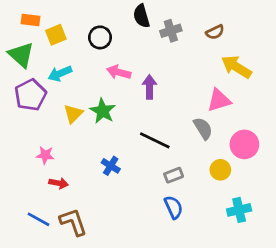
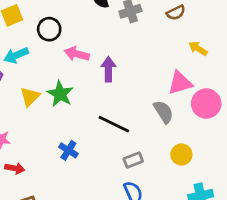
black circle: (100, 37) -> (49, 29), moved
yellow arrow: (236, 67) -> (198, 48), size x0.6
pink circle: (244, 144) -> (206, 104), moved

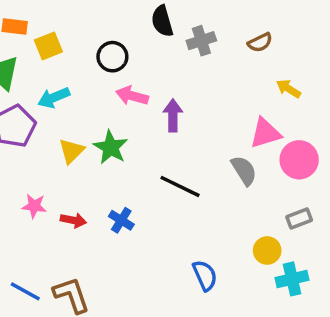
black circle: (49, 29) -> (112, 57), moved
yellow circle: (181, 155) -> (267, 250), moved
gray rectangle: (133, 160) -> (299, 218), moved
red arrow: (15, 168) -> (73, 220), moved

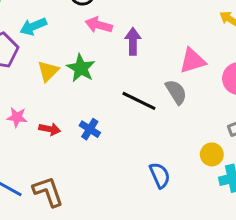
pink triangle: (265, 133) -> (192, 61), moved
gray semicircle: (244, 170) -> (176, 92), moved

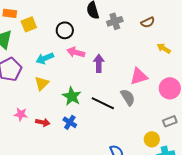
cyan arrow: (33, 26) -> (45, 58), moved
green star: (81, 68) -> (72, 96), moved

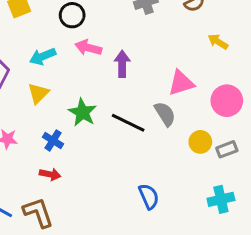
red arrow: (43, 122) -> (50, 174), moved
blue cross: (70, 122) -> (53, 140), moved
yellow circle: (152, 139) -> (200, 142), moved

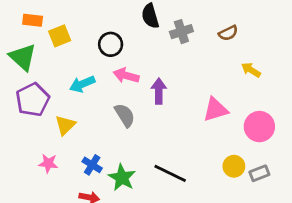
yellow triangle: (38, 93) -> (65, 125), moved
green star: (82, 112) -> (122, 178), moved
gray semicircle: (165, 114) -> (125, 115), moved
black line: (128, 123) -> (170, 173), moved

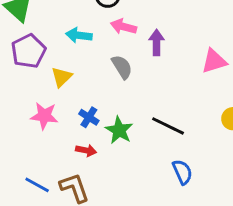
cyan arrow: (82, 84) -> (79, 35), turned 30
pink star: (48, 163) -> (44, 116), size x1.4

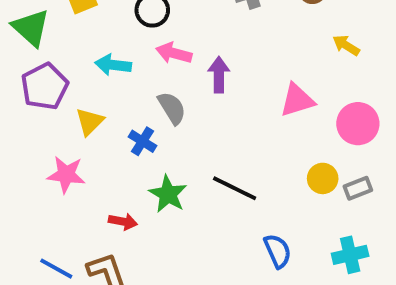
blue cross: (89, 117) -> (142, 141), moved
blue semicircle: (182, 172) -> (278, 251), moved

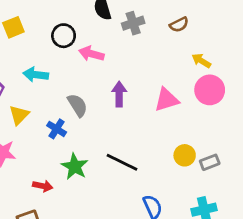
pink arrow: (174, 53) -> (91, 54), moved
purple arrow: (219, 75) -> (119, 94), moved
pink circle: (358, 124) -> (210, 90), moved

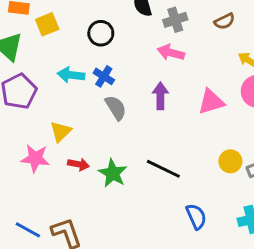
pink arrow: (91, 54) -> (171, 53), moved
yellow triangle: (19, 115) -> (61, 132), moved
blue cross: (57, 129) -> (104, 76), moved
red arrow: (43, 186) -> (78, 164), moved

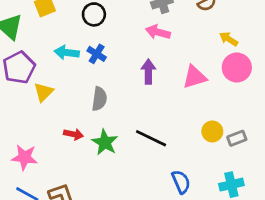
gray semicircle: (116, 108) -> (99, 99), moved, turned 40
yellow triangle: (61, 132) -> (44, 92), moved
pink star: (35, 158) -> (24, 157), moved

